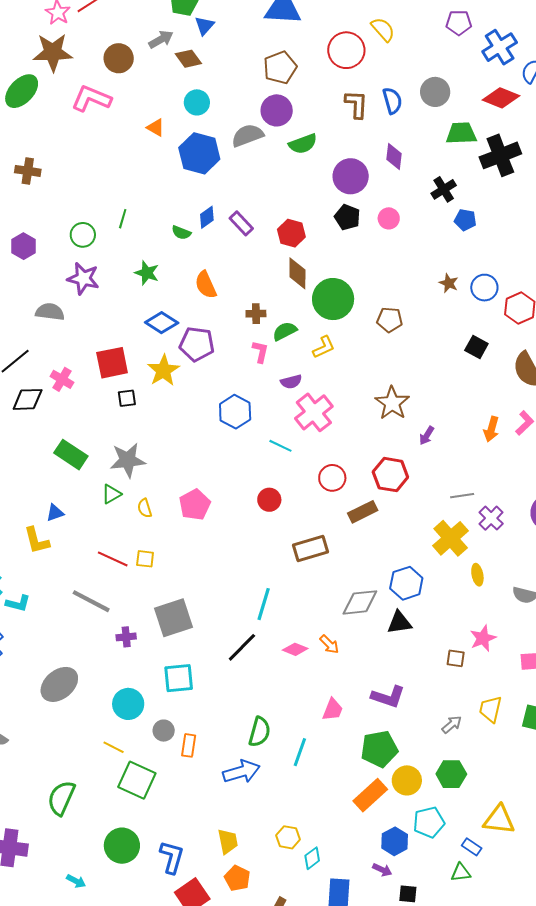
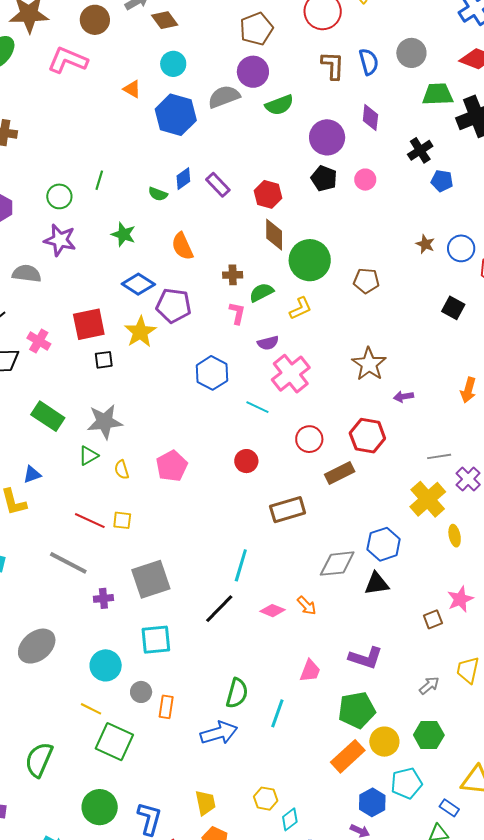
purple arrow: (427, 436) -> (404, 397), turned 48
brown square: (456, 658) -> (433, 619), turned -30

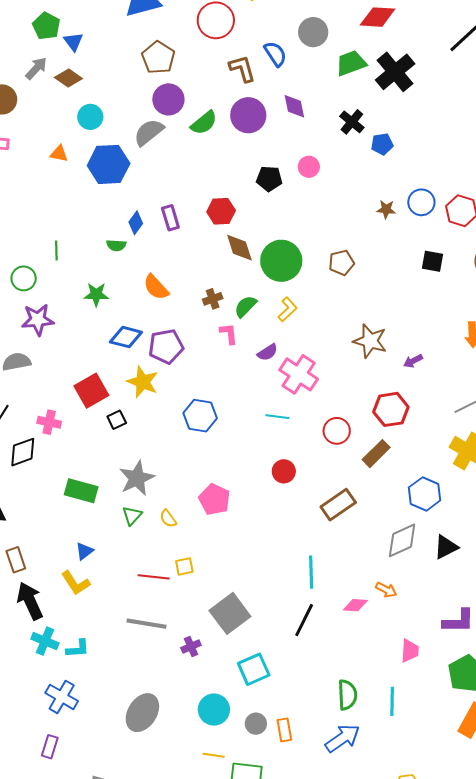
purple circle: (327, 137) -> (248, 115), moved
purple rectangle: (218, 185) -> (170, 218), turned 45
blue hexagon: (212, 373) -> (200, 416), moved
blue hexagon: (384, 544) -> (425, 494), moved

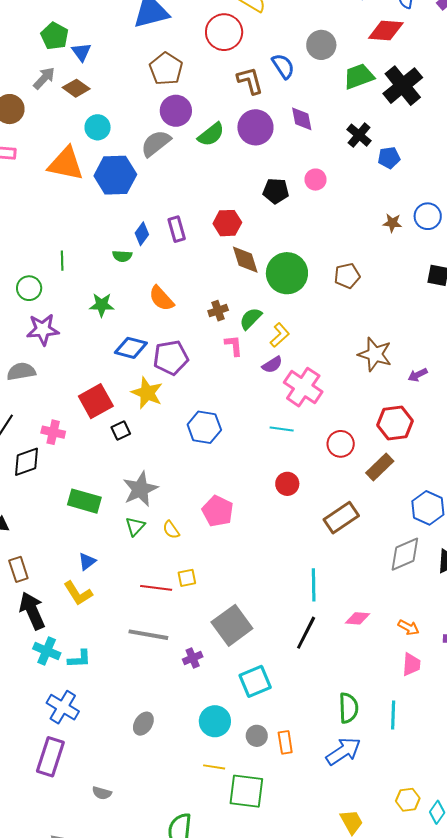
orange triangle: (59, 154) -> (66, 164), size x2.0
yellow L-shape: (288, 309) -> (280, 335), moved
orange arrow: (386, 590) -> (409, 627), moved
gray ellipse: (142, 713) -> (143, 724), size x0.6
purple rectangle: (50, 747) -> (50, 757), size x1.6

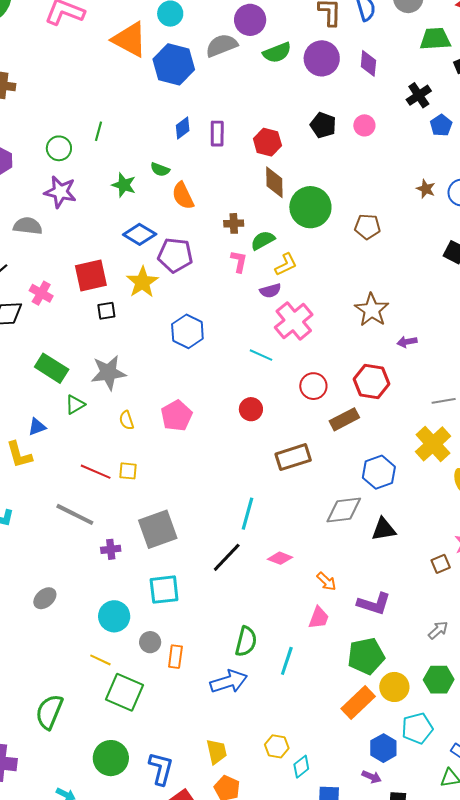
blue pentagon: (389, 158) -> (441, 125), turned 30
green semicircle: (122, 256) -> (160, 170), moved
green triangle: (135, 526) -> (75, 405), moved

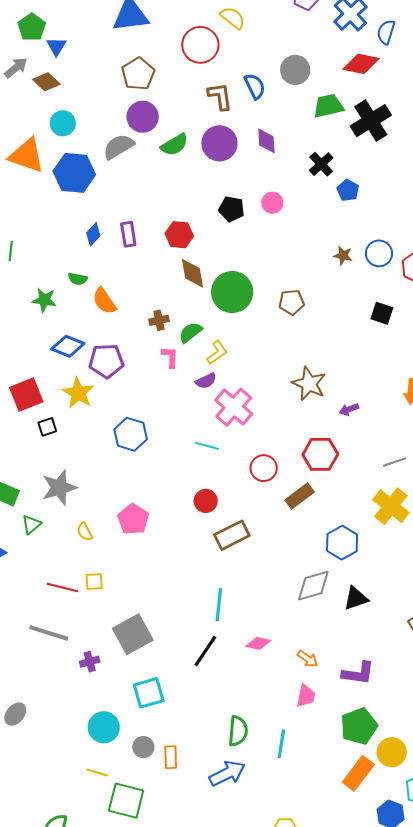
brown rectangle: (293, 457) -> (232, 535), moved
gray ellipse: (45, 598) -> (15, 714), moved

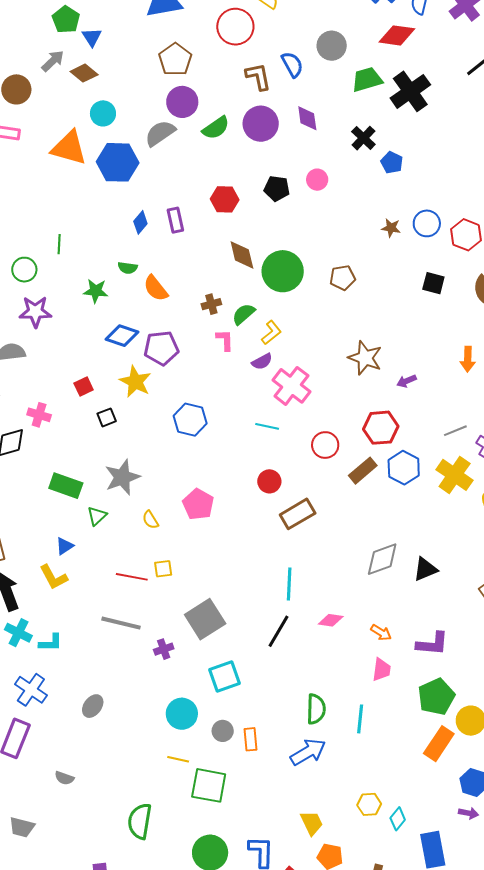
red hexagon: (179, 235) -> (225, 199), moved
red square: (26, 395) -> (84, 386), size x0.6
blue hexagon: (342, 543) -> (404, 468), moved

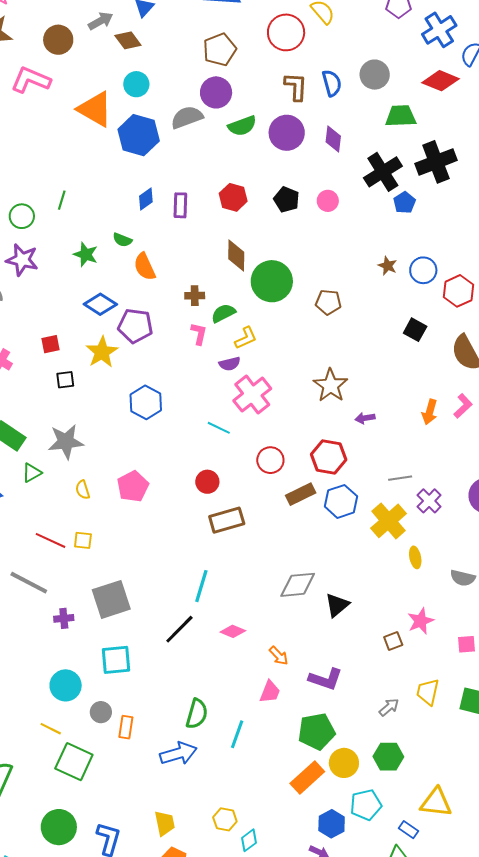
black cross: (410, 91) -> (436, 162), moved
black cross: (363, 138) -> (383, 172), size x1.5
black triangle: (425, 569) -> (337, 605), turned -32

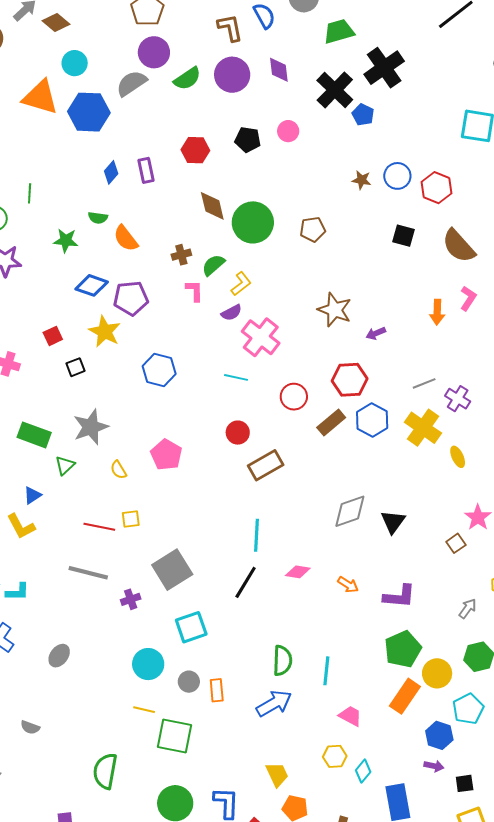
pink trapezoid: (270, 692) -> (350, 716), moved, turned -70

